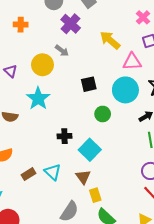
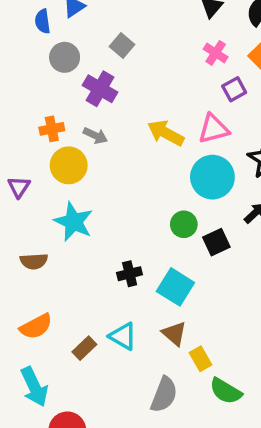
orange cross: (21, 25) -> (52, 129), moved
yellow arrow: (110, 40) -> (166, 133), moved
purple triangle: (11, 71) -> (19, 187), turned 32
black square: (89, 84) -> (216, 242), moved

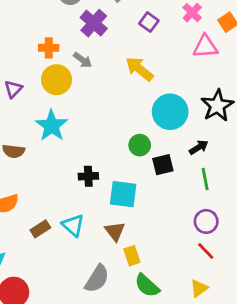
purple square: (234, 89) -> (149, 22), moved, turned -36
pink triangle: (213, 129) -> (205, 46), moved
cyan square: (175, 287) -> (123, 194), turned -36

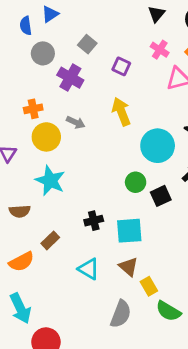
gray arrow: (83, 60) -> (76, 122), moved
yellow arrow: (139, 69) -> (121, 112), turned 40
brown rectangle: (40, 229) -> (50, 240), moved

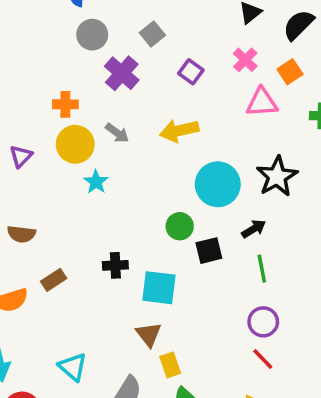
yellow arrow: (121, 112) -> (179, 131), turned -92
cyan star: (50, 181) -> (96, 182), moved, size x0.6
cyan triangle: (89, 269) -> (73, 367), moved

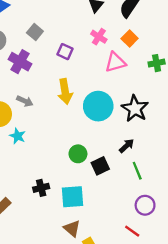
yellow arrow: (179, 131) -> (65, 92), turned -75
cyan circle: (218, 184) -> (98, 106), moved
red line: (263, 359) -> (132, 231), moved

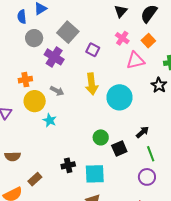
gray square: (35, 32) -> (68, 32), size x1.5
black star: (135, 109) -> (159, 85), moved, size x0.7
purple circle: (145, 205) -> (147, 177), moved

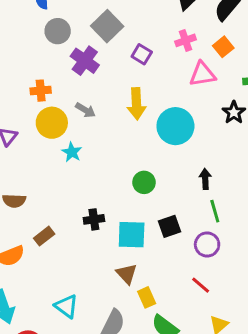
pink cross: (122, 38) -> (186, 40), turned 32
black arrow: (142, 132) -> (205, 179), turned -56
black square: (119, 148) -> (170, 226), moved

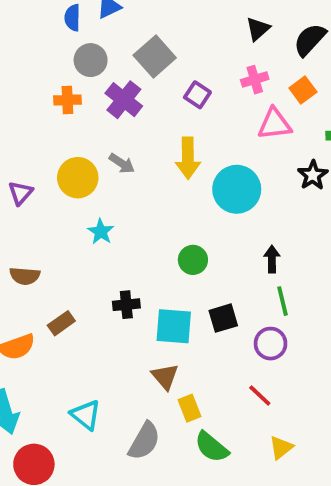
orange cross: (41, 91) -> (67, 100), moved
cyan star: (72, 152) -> (101, 232), moved

